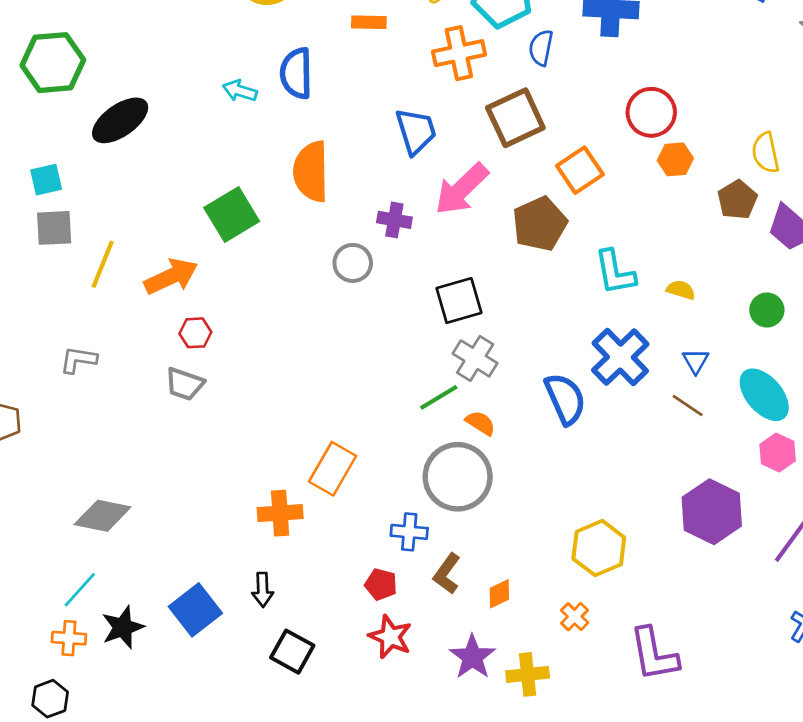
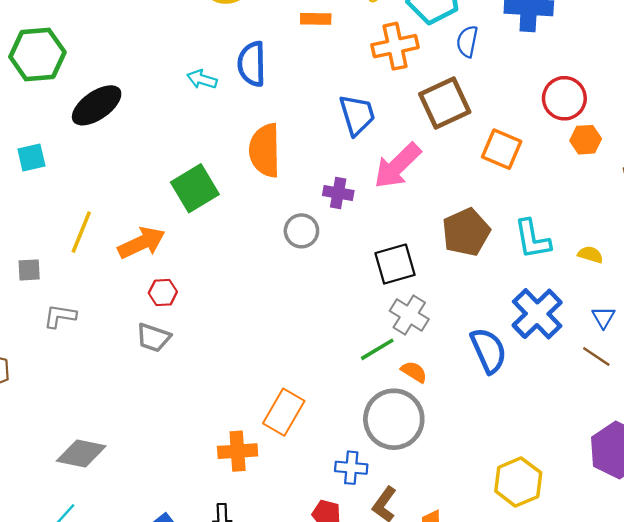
orange square: (580, 170) -> (502, 149), turned -33
brown pentagon: (540, 224) -> (466, 232), moved
gray square: (54, 228) -> (29, 270), moved, size x0.7

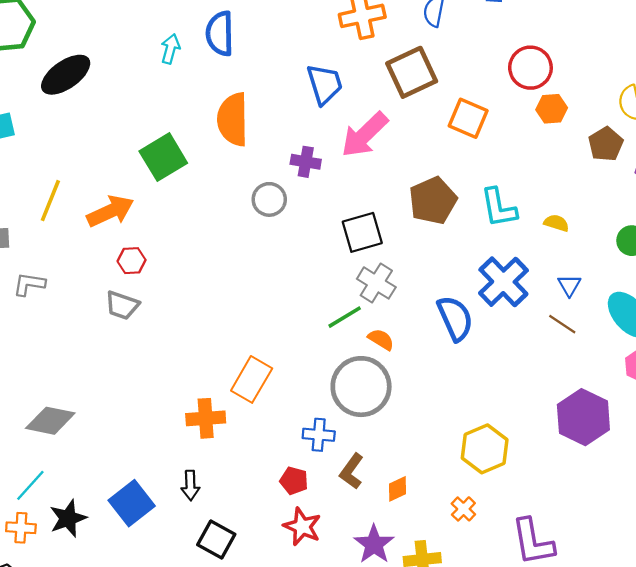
cyan arrow: (202, 79) -> (170, 49), turned 88

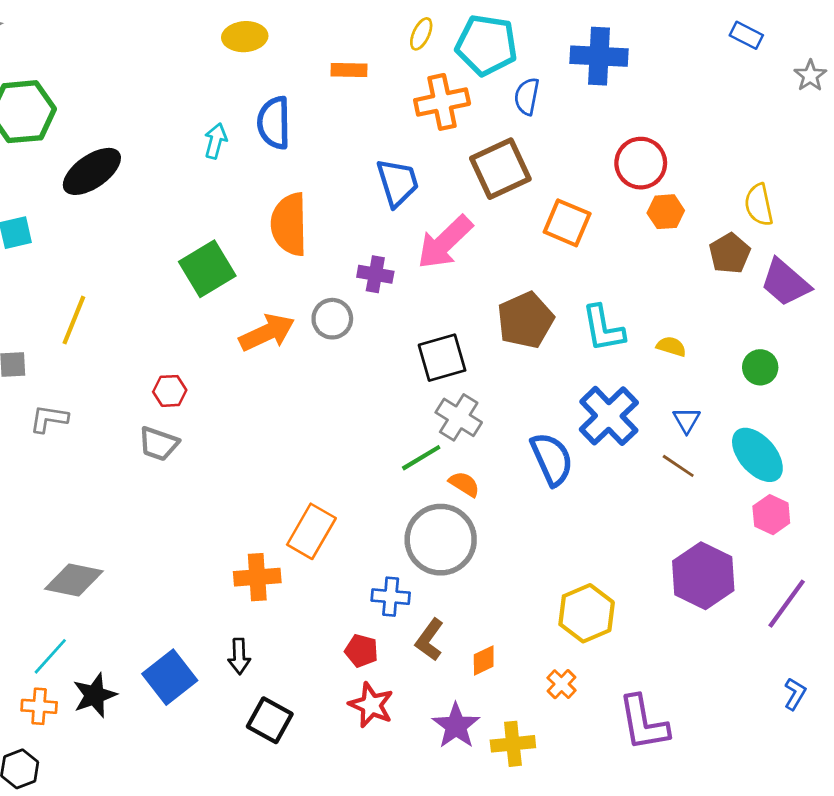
orange arrow: (110, 211) -> (267, 333), moved

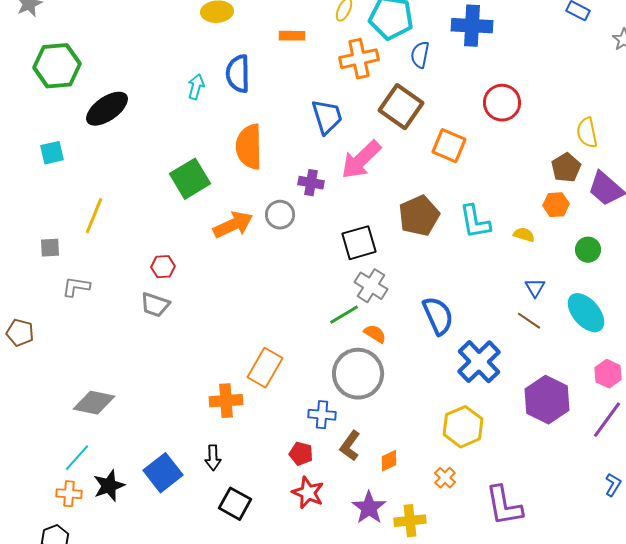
brown square: (500, 169) -> (401, 107), turned -30
orange hexagon: (666, 212) -> (556, 205), moved
blue cross: (609, 416) -> (479, 362), moved
pink hexagon: (771, 515) -> (608, 374), moved

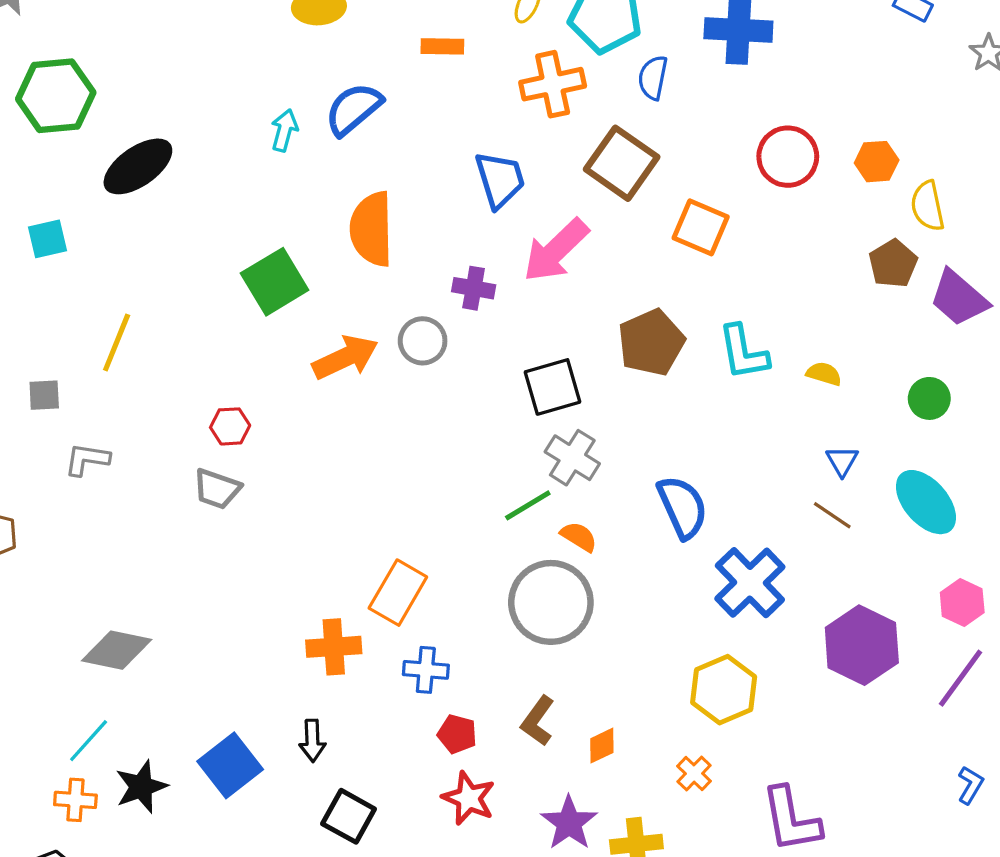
blue semicircle: (238, 74) -> (353, 109), turned 51
orange hexagon: (556, 205) -> (877, 162), moved
blue cross: (322, 415) -> (426, 670), moved

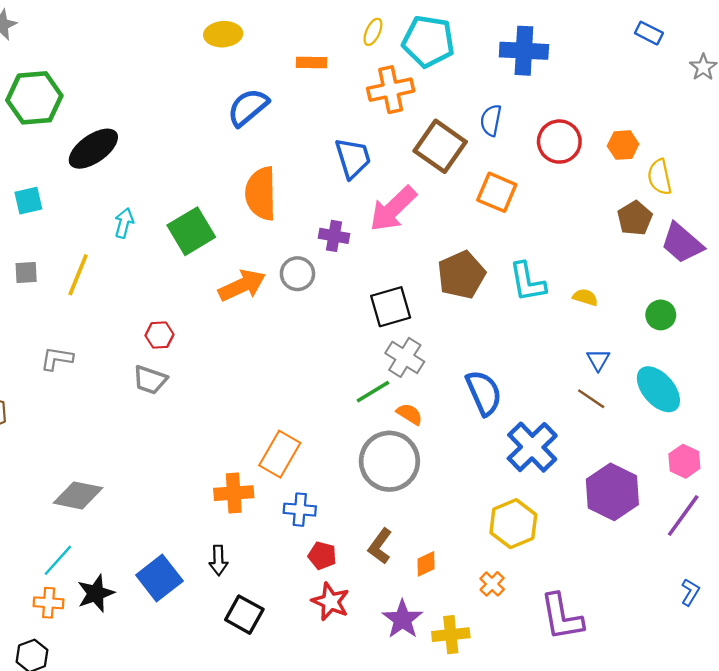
blue semicircle: (653, 78) -> (491, 120), moved
cyan arrow: (284, 130) -> (124, 223), moved
gray square: (44, 395) -> (26, 272), moved

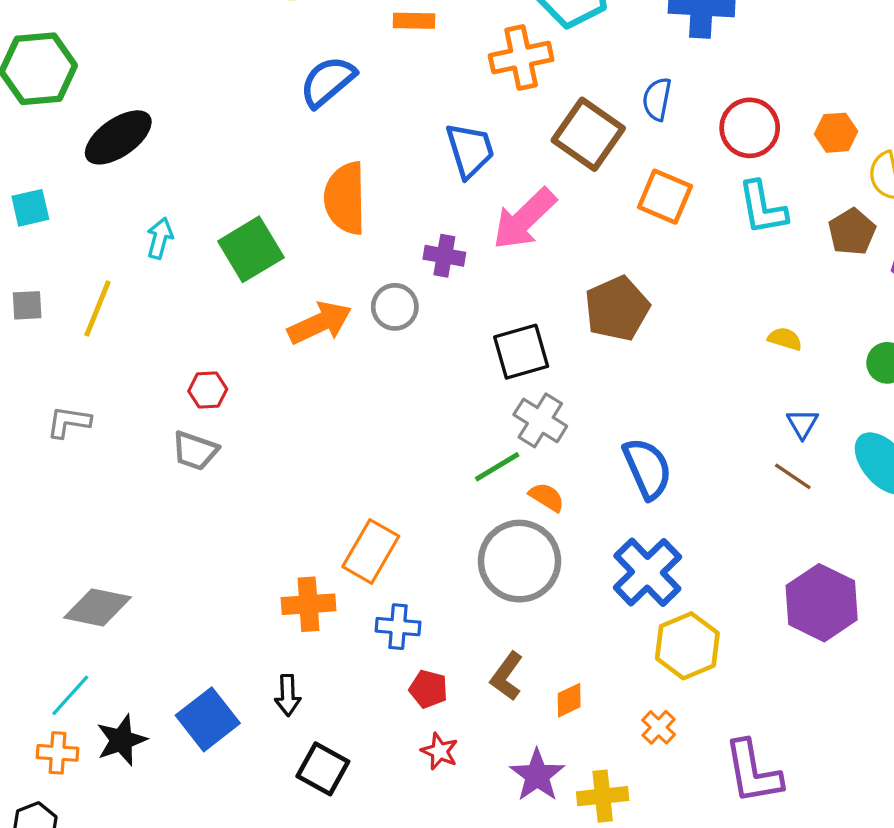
cyan L-shape: (527, 282) -> (762, 208), moved
blue cross: (532, 447) -> (647, 572), moved
red star: (330, 602) -> (440, 751), size x0.7

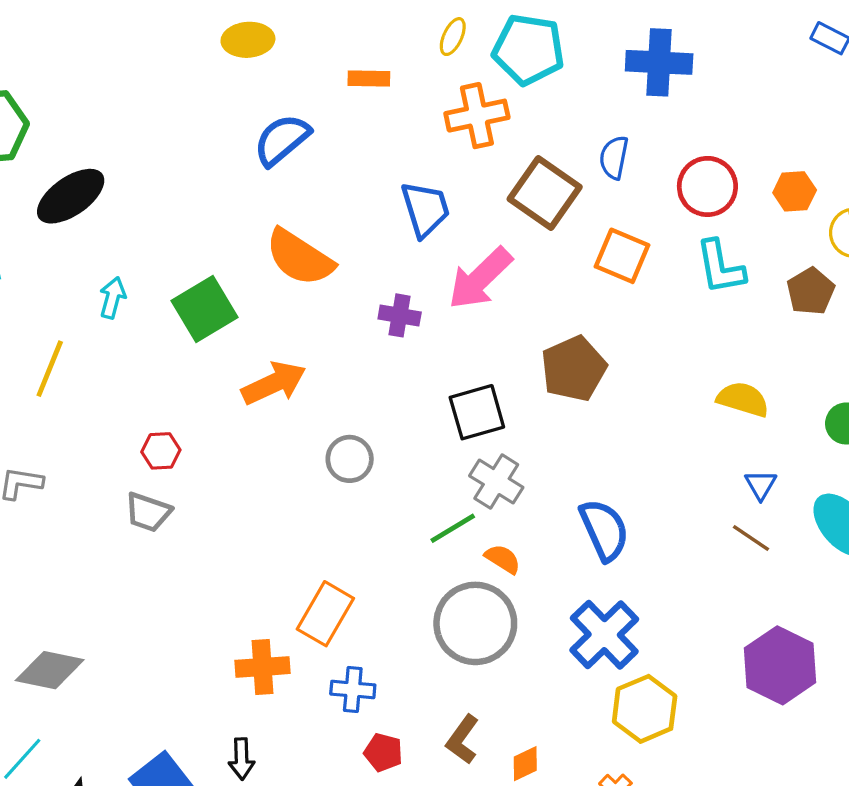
orange semicircle: (345, 198) -> (300, 257), turned -56
gray circle: (395, 307) -> (350, 459), moved
yellow semicircle: (785, 339) -> (743, 399), size x1.5

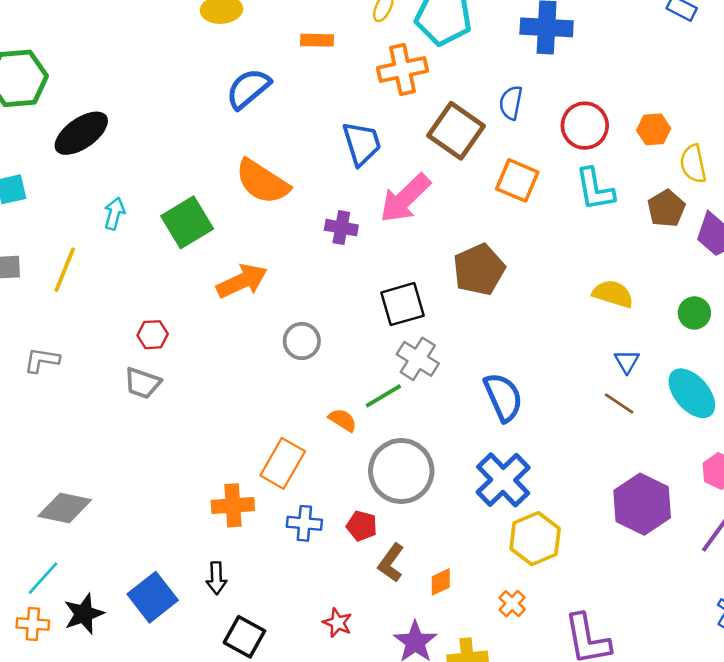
orange semicircle: (503, 559) -> (343, 420), moved
red pentagon: (383, 752) -> (362, 526), moved

